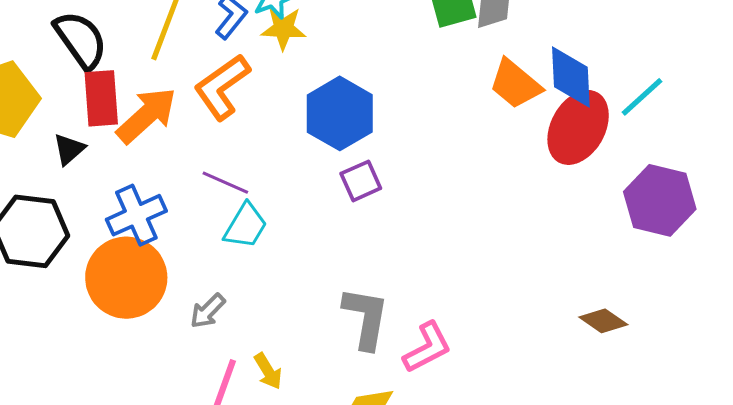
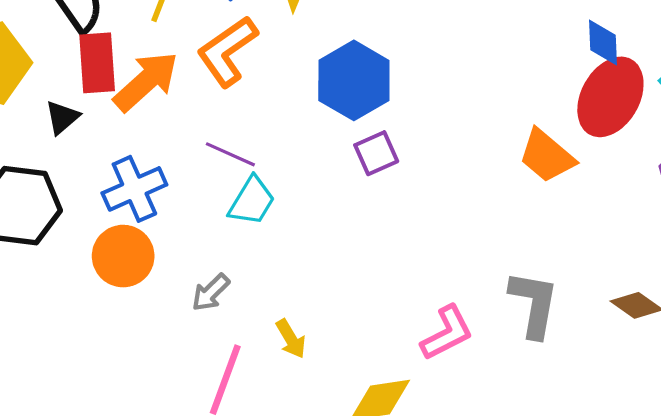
blue diamond: (571, 77) -> (603, 42), size x0.7
orange trapezoid: (515, 84) -> (547, 156), moved
orange circle: (126, 278) -> (123, 256), size x0.7
gray L-shape: (366, 318) -> (534, 304), moved
yellow arrow: (268, 371) -> (291, 339), moved

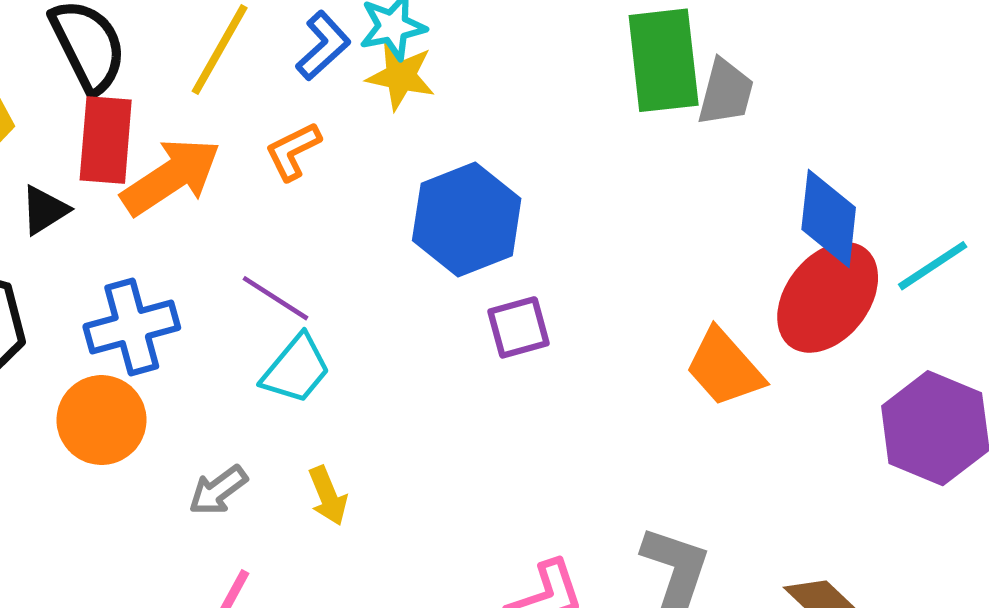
blue diamond: (603, 42) -> (829, 218), size x1.4
orange L-shape: (227, 51) -> (293, 151), size x0.6
purple square: (376, 153) -> (519, 327), moved
yellow arrow: (291, 339) -> (328, 496), moved

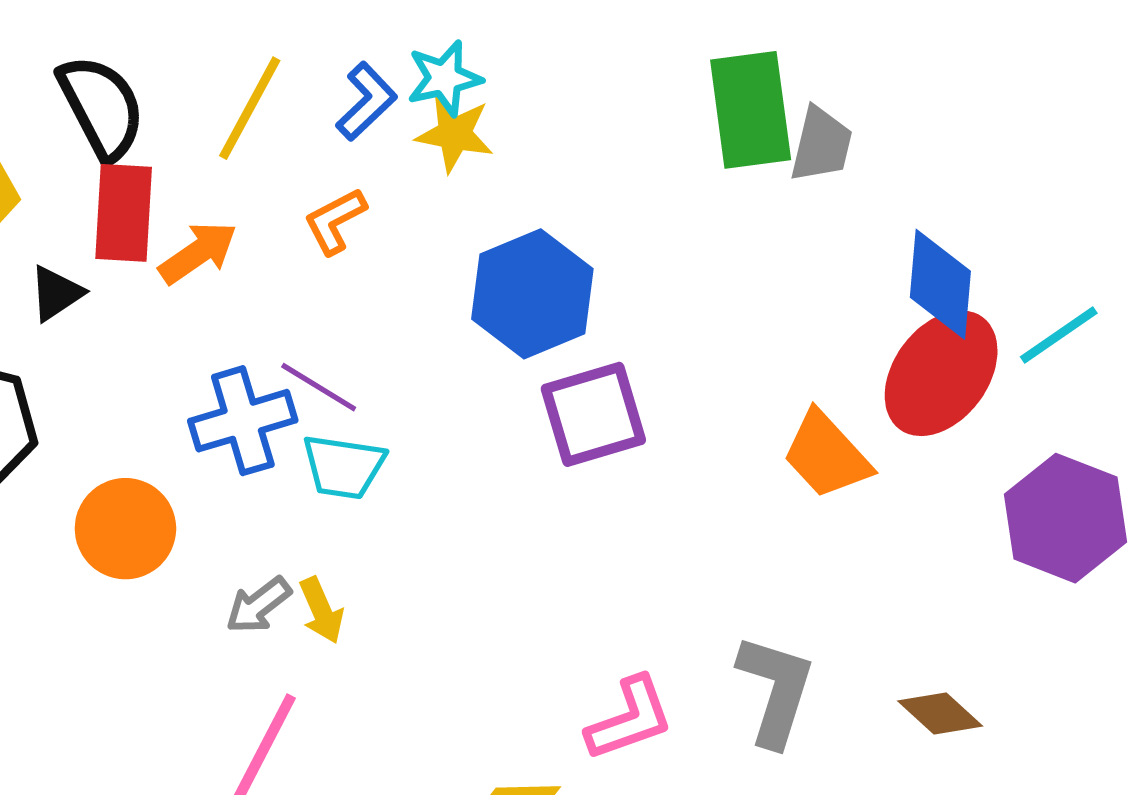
orange arrow: (171, 177) -> (198, 253), size x0.7
blue cross: (132, 327) -> (243, 421), moved
purple square: (519, 327) -> (593, 414), size x1.5
cyan trapezoid: (296, 369) -> (344, 467), turned 60
yellow arrow: (328, 496) -> (321, 610), moved

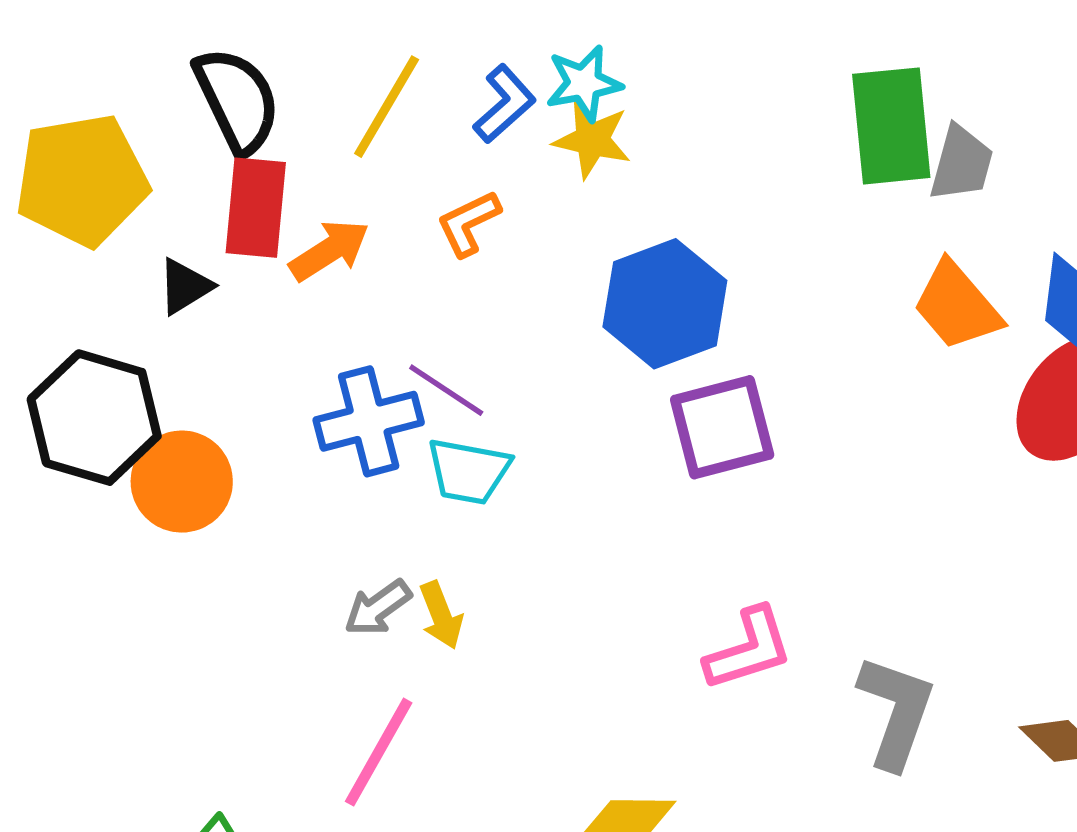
orange trapezoid: (826, 455) -> (957, 306), moved
orange circle: (125, 529) -> (182, 482), moved
pink L-shape: (630, 719) -> (749, 649), moved

